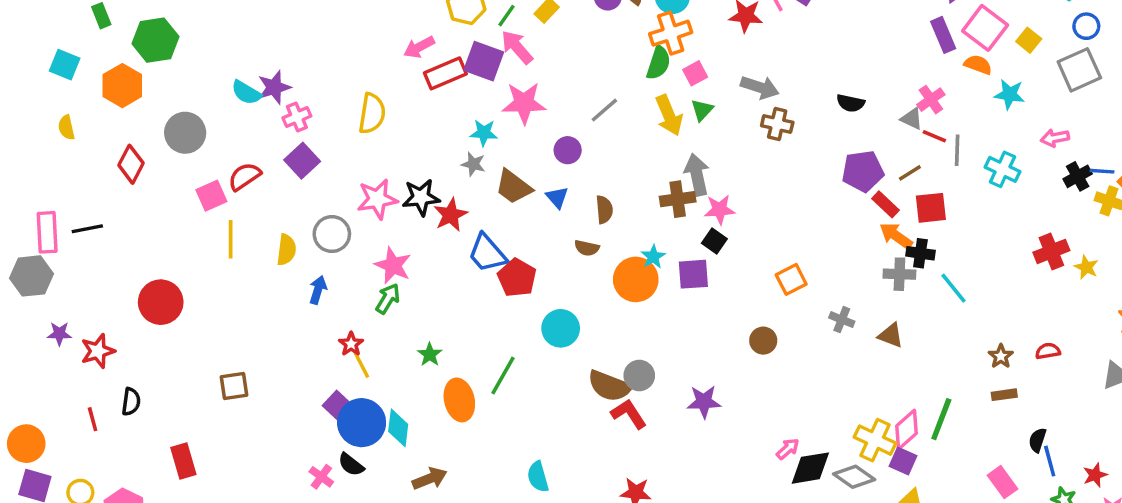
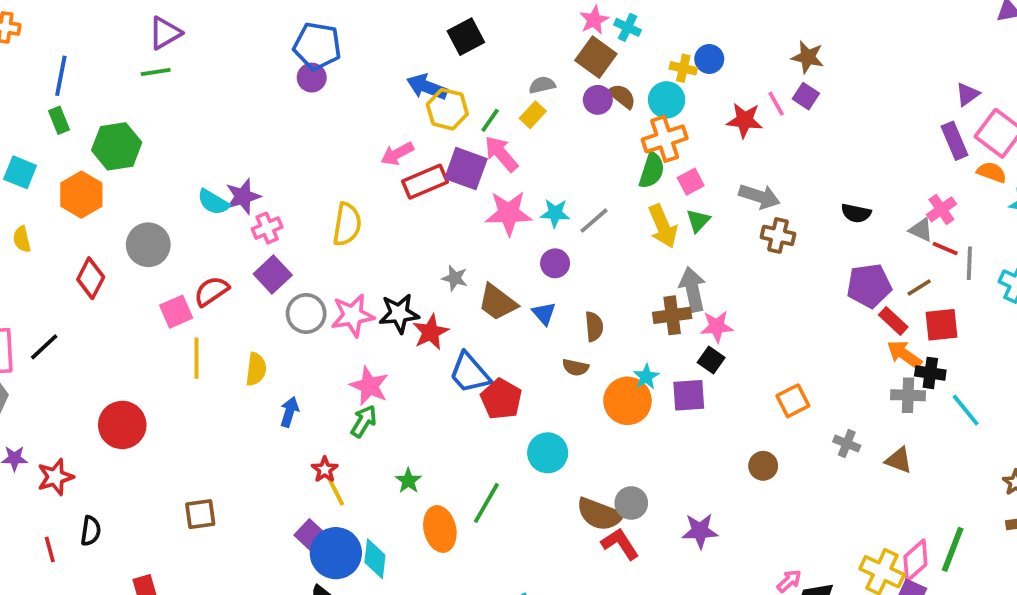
cyan star: (484, 133) -> (555, 213), moved
black line: (87, 229) -> (44, 347), turned -32
gray circle: (332, 234) -> (306, 313), moved

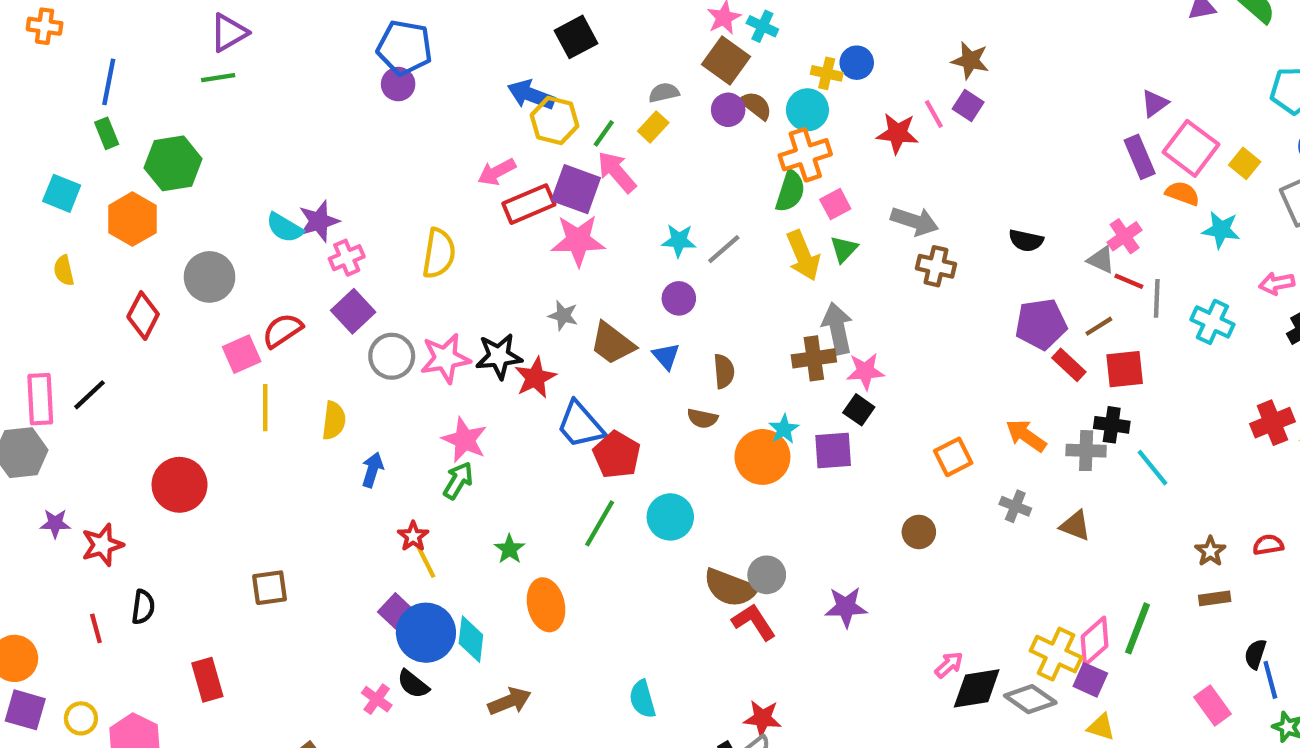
pink star: (509, 213) -> (578, 241), moved
orange arrow: (904, 354) -> (1026, 436), moved
green line: (486, 503) -> (600, 523), moved

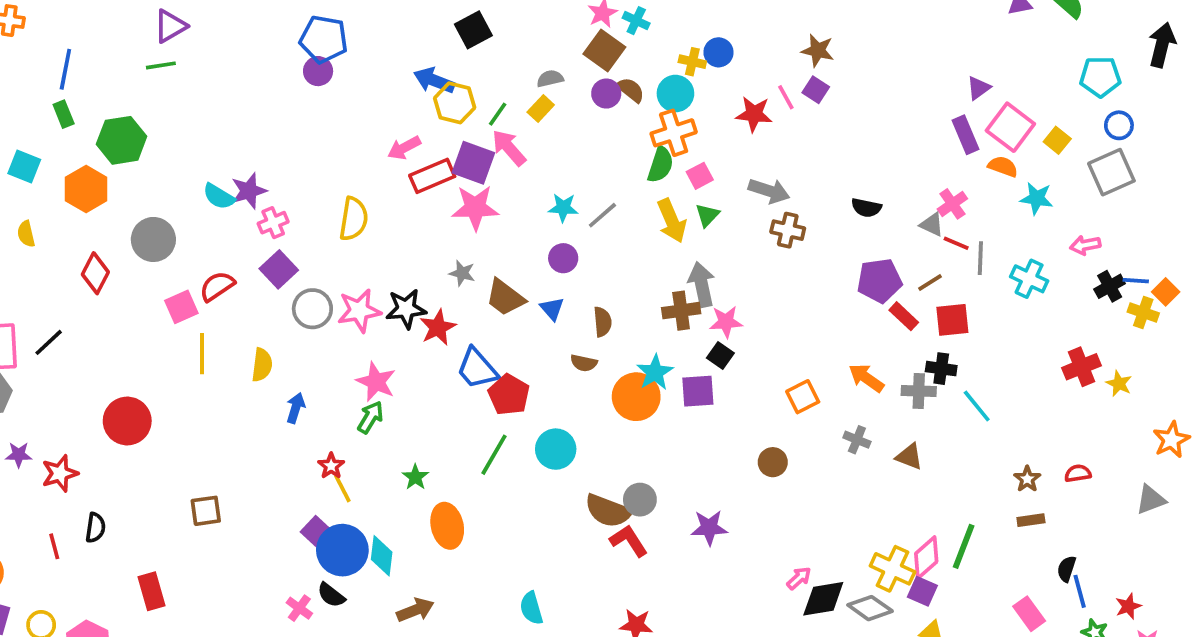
cyan star: (784, 429) -> (655, 372), size x1.4

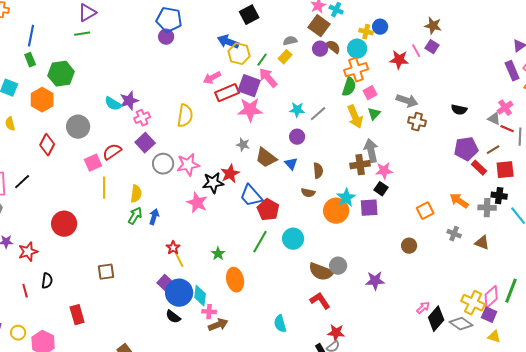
black star: (406, 309) -> (213, 183), moved
green arrow: (370, 417) -> (135, 216), moved
red L-shape: (629, 541) -> (320, 301), moved
black diamond: (823, 599) -> (436, 319), turned -40
pink cross: (299, 608) -> (209, 312), moved, turned -32

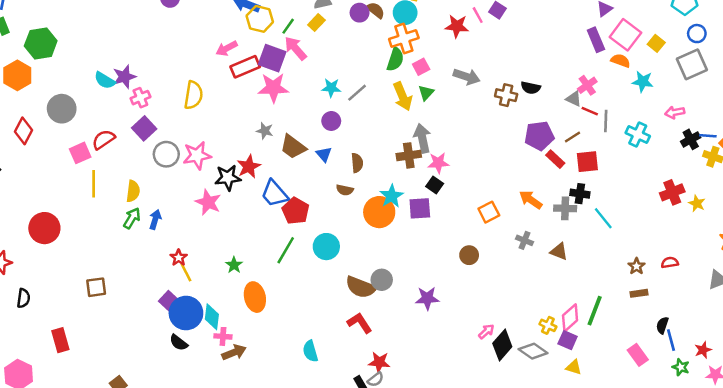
brown cross: (417, 122) -> (506, 95), moved
yellow cross: (473, 303) -> (548, 325), size x0.6

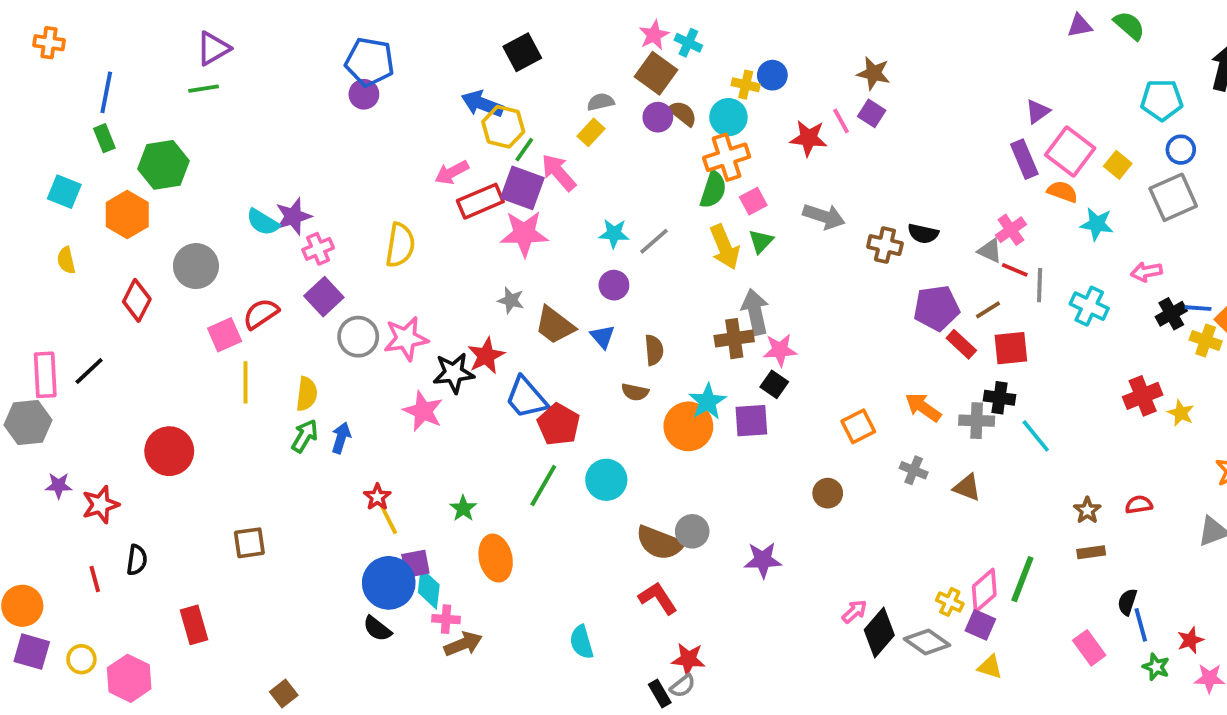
green line: (288, 26) -> (524, 150), moved
purple square: (169, 301) -> (415, 564), moved, turned 36

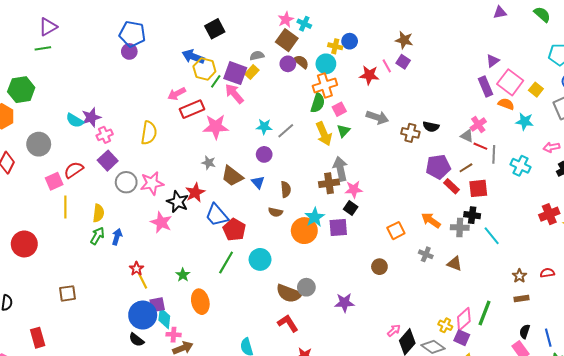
purple triangle: (1080, 26) -> (500, 12), moved
purple square: (522, 188) -> (235, 73), moved
black star: (454, 373) -> (178, 202), turned 30
black semicircle: (1127, 602) -> (525, 331), moved

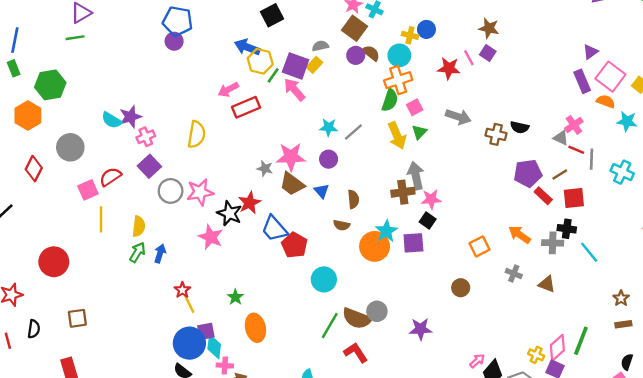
pink star: (216, 127) -> (291, 157), moved
green line: (226, 263) -> (330, 325), moved
brown square: (68, 293) -> (77, 318), moved

